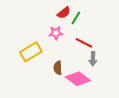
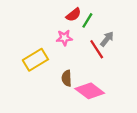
red line: (84, 43) -> (97, 49), turned 30
gray arrow: (93, 59) -> (107, 39), moved, turned -144

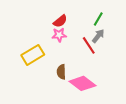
red semicircle: (74, 15) -> (60, 21), moved
green line: (87, 20) -> (98, 19), moved

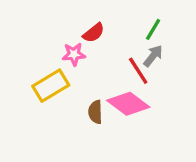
pink star: (59, 35) -> (74, 54), moved
pink diamond: (82, 83) -> (128, 104), moved

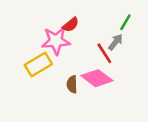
green line: (153, 29) -> (125, 22), moved
pink star: (74, 54) -> (56, 41), size x1.6

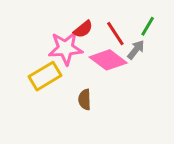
red line: (104, 53) -> (115, 34), moved
pink diamond: (97, 78) -> (108, 60), moved

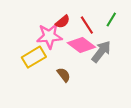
gray arrow: (136, 50) -> (101, 52), moved, size x1.5
brown semicircle: (85, 100) -> (64, 75), turned 144

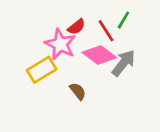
green line: (111, 20) -> (123, 20), moved
pink star: (49, 36) -> (60, 44), turned 30

